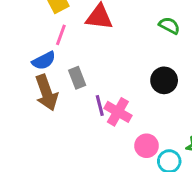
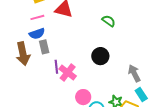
pink line: (61, 35) -> (37, 17), turned 48
blue semicircle: (44, 61) -> (37, 34), moved

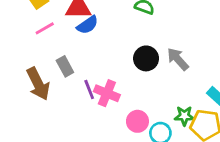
blue semicircle: (37, 34) -> (87, 25), moved
gray arrow: (134, 73) -> (178, 59), moved

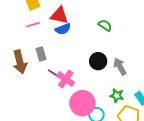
purple line: (89, 89) -> (54, 74), turned -48
green star: (184, 116) -> (117, 96), moved
pink circle: (137, 121) -> (82, 103), size x1.6

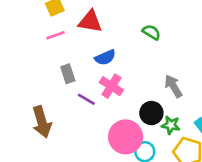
blue semicircle: (63, 29) -> (105, 57), moved
black circle: (98, 61) -> (151, 113), moved
brown arrow: (20, 62) -> (42, 122), moved
pink cross: (66, 79) -> (111, 86), moved

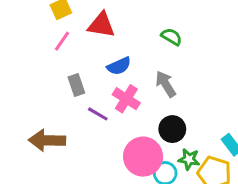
pink line: (56, 35) -> (62, 41), turned -36
gray arrow: (173, 86) -> (166, 84), moved
brown arrow: (42, 122) -> (47, 140), turned 108
green star: (171, 125) -> (189, 159), moved

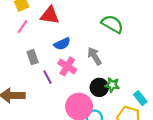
green semicircle: (171, 37) -> (112, 24), moved, size x1.5
purple line: (98, 114) -> (48, 77), turned 32
green star: (189, 159) -> (112, 85), moved

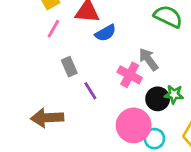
blue semicircle: (62, 44) -> (105, 33), moved
pink cross: (67, 66) -> (130, 75), moved

